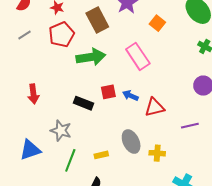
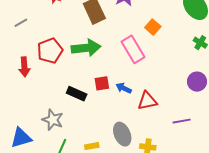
orange square: (157, 23) -> (153, 27), moved
red pentagon: (62, 34) -> (50, 51), moved
red arrow: (33, 94) -> (24, 67), moved

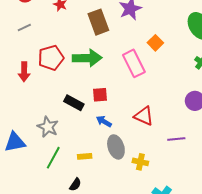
blue arrow: (124, 88) -> (104, 121), moved
red triangle: (147, 101) -> (144, 116), turned 30

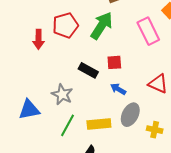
green arrow: (87, 58) -> (102, 26), turned -56
gray ellipse: (116, 147) -> (130, 115), turned 45
yellow rectangle: (85, 156) -> (99, 124), size x1.6

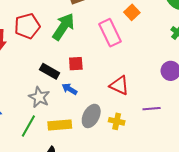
blue arrow: (118, 89) -> (69, 89), moved
gray star: (62, 94) -> (39, 97), moved
yellow cross: (155, 130) -> (117, 121), moved

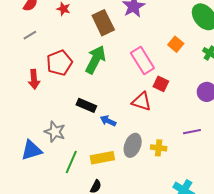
orange square: (132, 12) -> (176, 44), moved
red square: (76, 64) -> (161, 84), moved, turned 35
red triangle: (119, 85) -> (142, 102), moved
gray star: (39, 97) -> (55, 132), moved

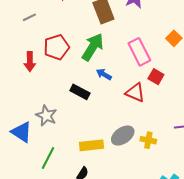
blue arrow: (108, 121) -> (104, 74), moved
gray ellipse: (133, 145) -> (123, 136), turned 30
blue triangle: (31, 150) -> (22, 132), turned 45
green line: (71, 162) -> (48, 158), moved

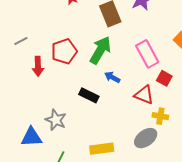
gray line: (29, 17) -> (21, 41), moved
blue triangle: (22, 132) -> (31, 137), turned -35
gray ellipse: (123, 136) -> (146, 138), moved
yellow cross: (148, 140) -> (160, 116), moved

